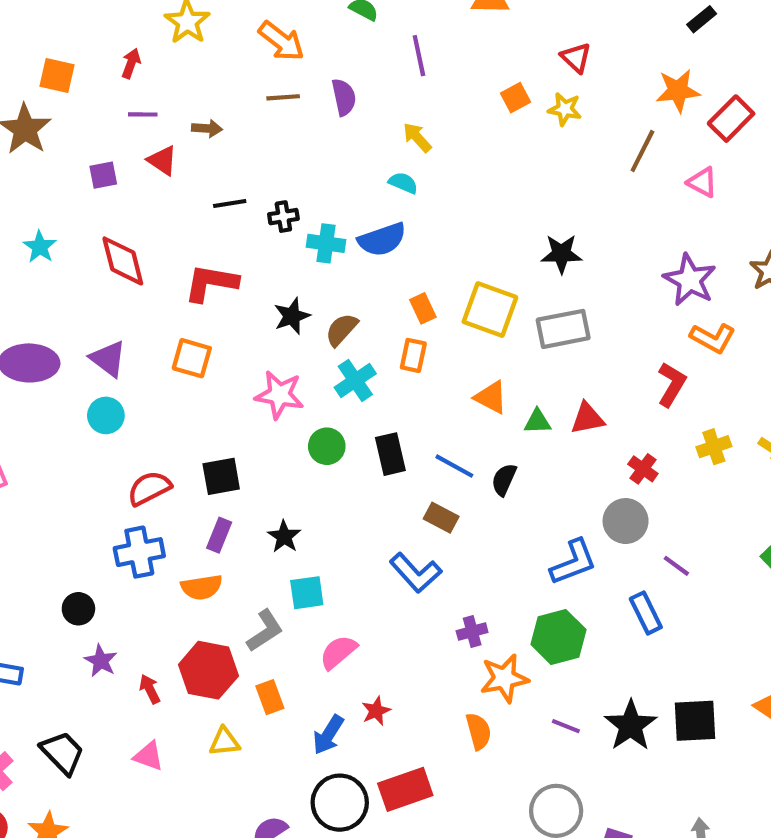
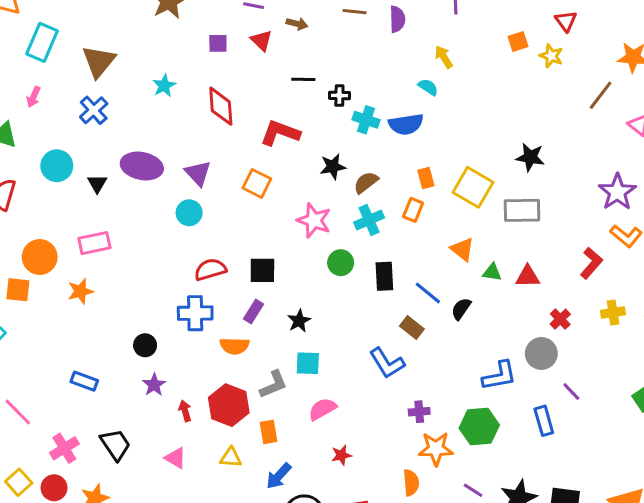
blue arrow: (328, 735) -> (279, 476), moved

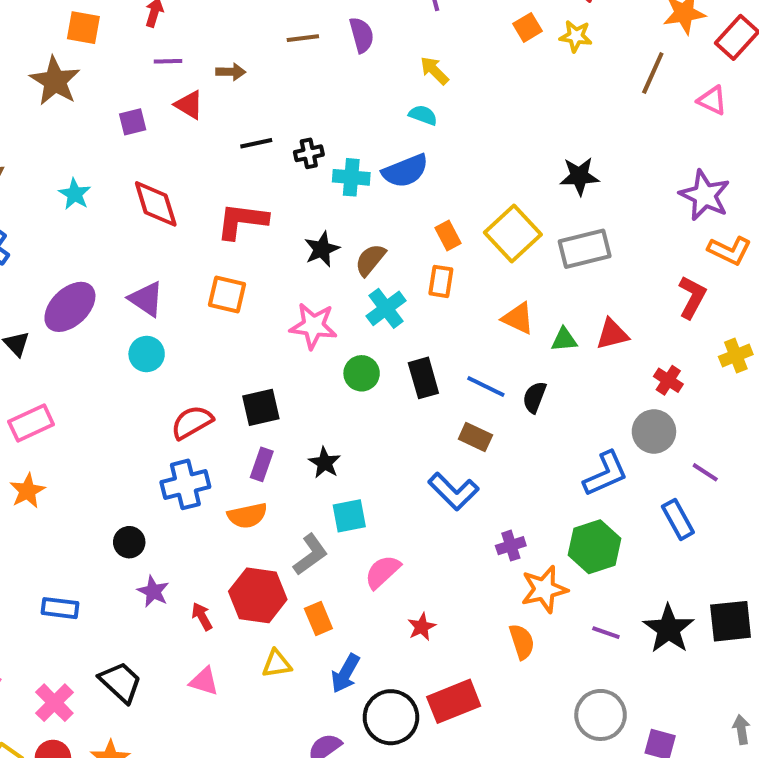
purple ellipse: (142, 166) -> (70, 307), turned -42
yellow square: (473, 187) -> (513, 233), turned 30

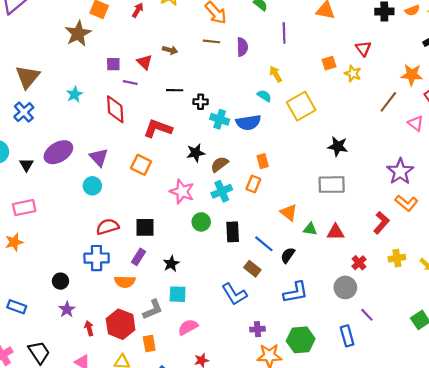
purple line: (168, 61) -> (130, 82), moved
yellow square: (513, 233) -> (301, 106), moved
blue L-shape: (606, 474) -> (296, 292), moved

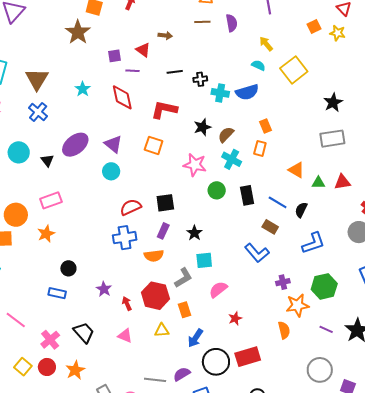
black star: (338, 146) -> (333, 102), turned -30
cyan cross: (222, 191) -> (232, 159), turned -30
black circle: (60, 281) -> (68, 268), moved

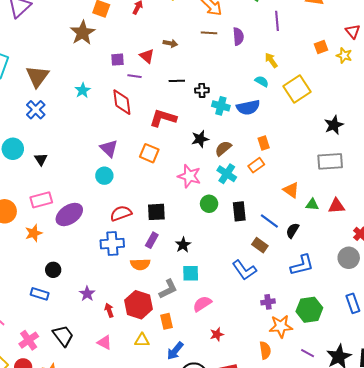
purple ellipse: (75, 145) -> (69, 214), moved
orange rectangle: (260, 148) -> (256, 165), turned 35

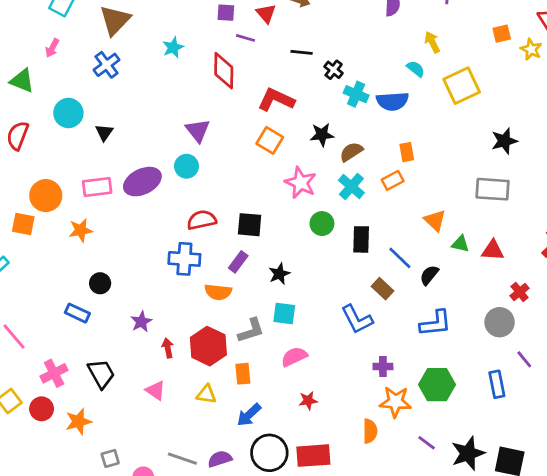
black cross: (202, 90) -> (334, 70), turned 32
orange square: (149, 153) -> (270, 140), moved
purple ellipse: (69, 214) -> (142, 182), moved

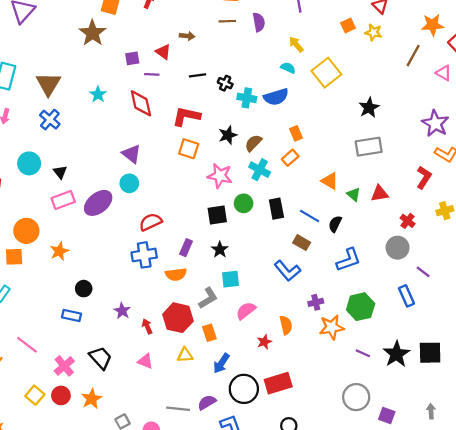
pink rectangle: (97, 187) -> (63, 200), moved
black square: (250, 225) -> (217, 215), moved
green triangle: (460, 244) -> (354, 194), turned 40
orange semicircle: (370, 431) -> (286, 325), moved

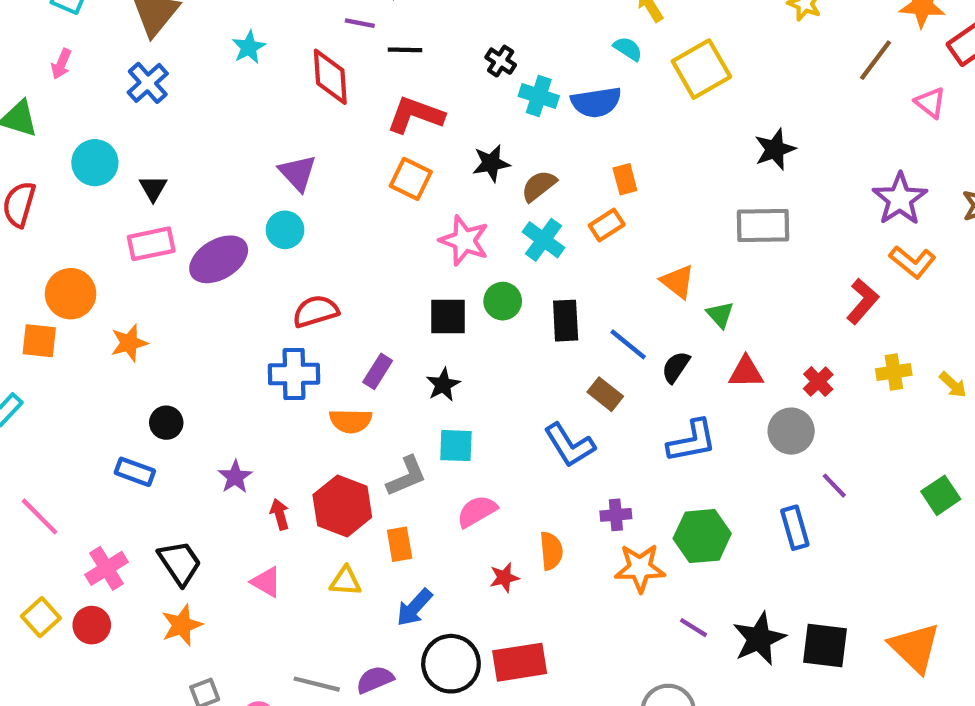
black line: (197, 75) -> (405, 50), moved
red triangle: (380, 194) -> (746, 372), moved
orange star: (92, 399) -> (182, 625), moved

